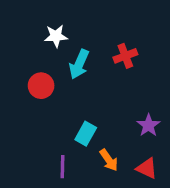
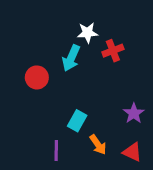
white star: (56, 36) -> (88, 33), moved

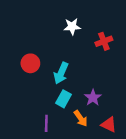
red cross: (113, 51) -> (104, 41), moved
cyan arrow: (71, 58) -> (61, 73), moved
purple star: (134, 113) -> (93, 98), moved

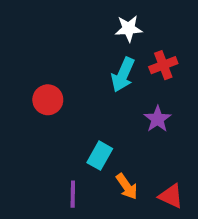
white star: (72, 27) -> (129, 29), moved
cyan arrow: (61, 73) -> (123, 75), moved
purple star: (93, 98) -> (158, 119), moved

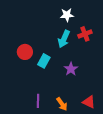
purple star: (158, 119) -> (71, 69), moved
cyan rectangle: (100, 156) -> (44, 61), moved
orange arrow: (127, 186) -> (62, 104), moved

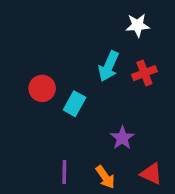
white star: (67, 15) -> (138, 25), moved
red cross: (85, 34) -> (144, 73), moved
purple star: (71, 69) -> (122, 138), moved

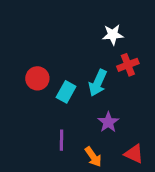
white star: (138, 25) -> (113, 35), moved
cyan arrow: (109, 66) -> (98, 83), moved
purple line: (64, 172) -> (62, 140), moved

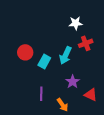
red triangle: (134, 154) -> (91, 95), moved

